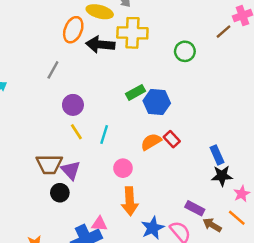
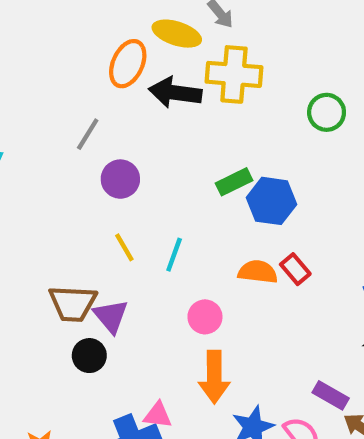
purple circle: (73, 105) -> (120, 179), moved
orange semicircle: (151, 142) -> (258, 272), turned 35

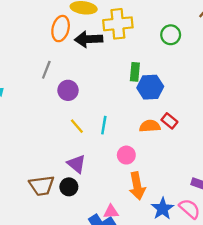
green rectangle: (234, 182) -> (135, 72), moved, turned -48
brown trapezoid: (73, 303) -> (42, 186), moved

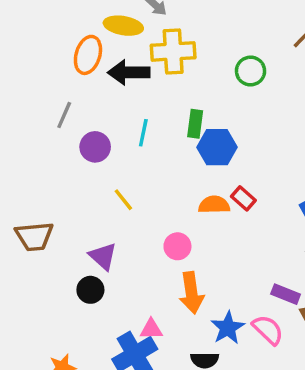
cyan line: (104, 125) -> (143, 133), moved
yellow line: (77, 126) -> (123, 200), moved
brown trapezoid: (42, 186) -> (34, 236), moved

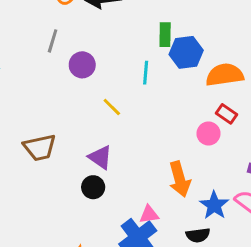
cyan line: (143, 133) -> (146, 73), moved
red rectangle: (243, 198) -> (226, 114), moved
orange semicircle: (214, 205) -> (225, 75), moved, size x1.4
pink circle: (177, 246) -> (208, 134), moved

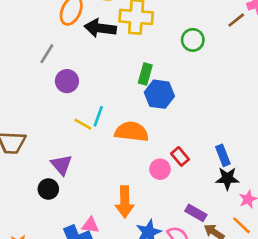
cyan line: (146, 73) -> (98, 116), moved
orange semicircle: (225, 75) -> (132, 132), moved
yellow line: (112, 107) -> (83, 124), turned -30

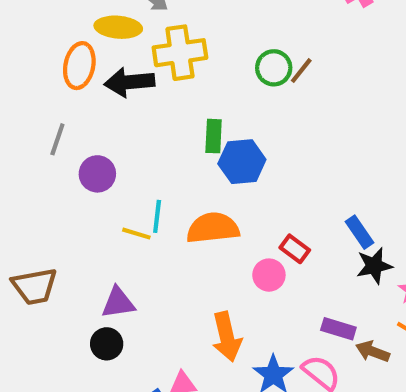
brown line: (236, 20) -> (301, 71), moved
purple triangle: (61, 165) -> (118, 303), turned -45

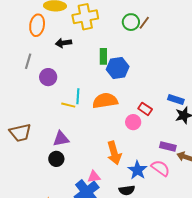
black arrow: (129, 82) -> (64, 43), moved, size x0.7
blue rectangle: (359, 232) -> (176, 99), turned -35

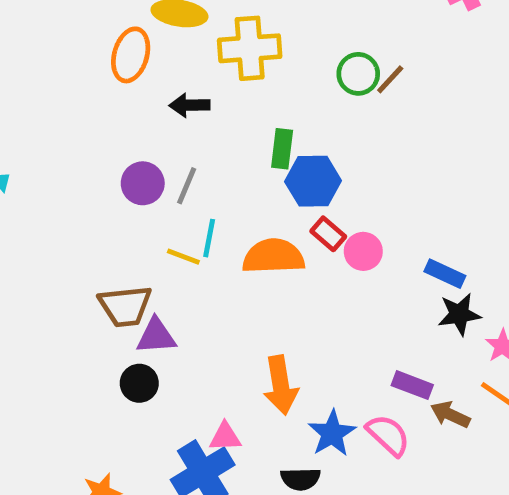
gray line: (28, 61) -> (187, 186), moved
red rectangle: (145, 109) -> (328, 234), moved
pink circle: (133, 122) -> (363, 251), moved
brown trapezoid: (20, 133) -> (125, 306), moved

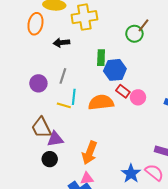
green circle: (358, 74) -> (134, 34), moved
purple circle: (143, 183) -> (38, 83), moved
brown trapezoid: (125, 306) -> (41, 128), turned 75
orange arrow: (281, 385) -> (90, 153), moved, turned 35

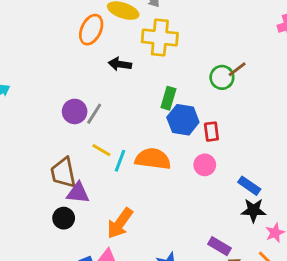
gray line: (63, 76) -> (94, 114), moved
red rectangle: (123, 91) -> (211, 132), moved, turned 32
cyan line: (74, 97) -> (120, 161), moved

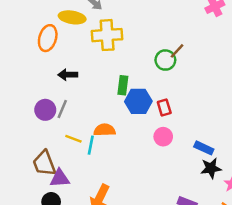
black arrow: (120, 64) -> (68, 75), moved
orange semicircle: (153, 159) -> (105, 130), moved, size x0.7

